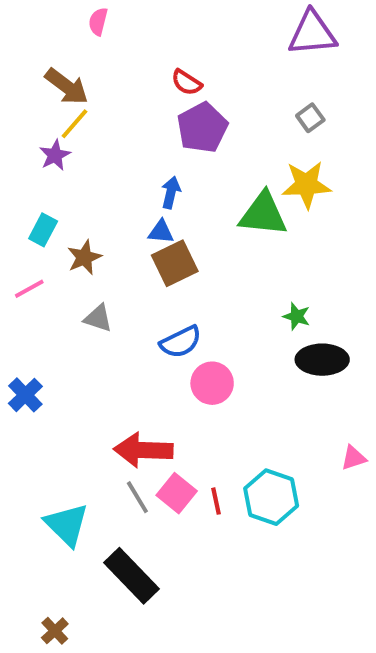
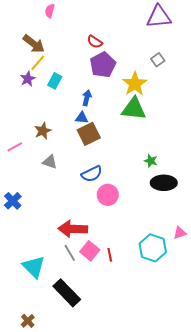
yellow star: (306, 185) -> (135, 84), moved, turned -30
cyan rectangle: (43, 230) -> (55, 81), moved
cyan hexagon: (271, 497) -> (153, 248), moved

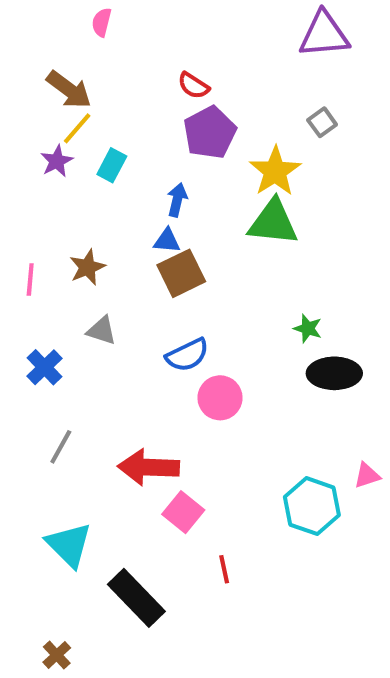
pink line: (15, 147) -> (30, 279), moved, turned -56
blue cross: (13, 201) -> (44, 367), moved
gray line: (70, 253) -> (61, 447), moved, turned 60
red line: (110, 255) -> (224, 569), moved

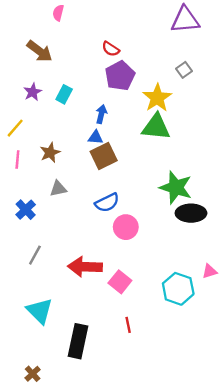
yellow line: (77, 128) -> (15, 128), moved
green star: (308, 328) -> (176, 187), size x2.0
gray triangle: (102, 330) -> (58, 189), turned -30
pink square: (183, 512) -> (120, 282), moved
black rectangle: (136, 598) -> (78, 341), turned 56

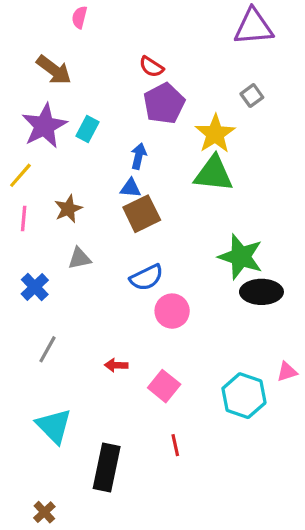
purple star: (33, 92) -> (44, 126), size x1.8
red arrow: (85, 267) -> (116, 365), size x0.5

